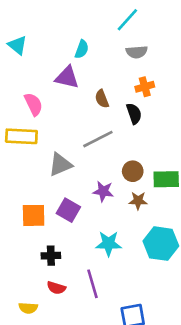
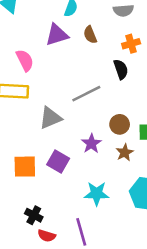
purple triangle: (67, 77) -> (57, 35), turned -30
brown semicircle: (102, 99) -> (90, 35), moved
purple star: (103, 191) -> (91, 144), turned 30
brown star: (138, 201) -> (125, 153), turned -30
black cross: (51, 256) -> (34, 215), moved, turned 30

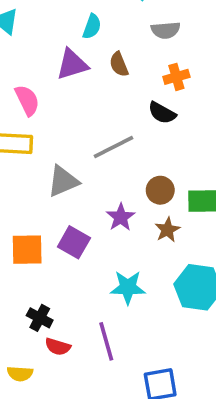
black semicircle: (121, 69) -> (162, 113), turned 138

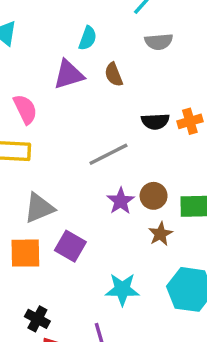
orange cross: (176, 77) -> (190, 121), moved
black semicircle: (162, 113) -> (155, 121), turned -32
gray triangle: (63, 181) -> (39, 208), moved
purple star: (121, 217) -> (121, 201), moved

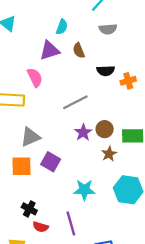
pink semicircle: (25, 109) -> (35, 77), moved
black semicircle: (155, 121) -> (106, 71), moved

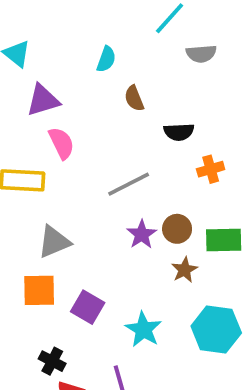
gray semicircle: (108, 29) -> (201, 54), moved
purple triangle: (50, 50) -> (43, 100), moved
orange cross: (128, 81) -> (211, 169), moved
purple square: (51, 162) -> (88, 307), moved
cyan star: (84, 190) -> (143, 329), turned 30

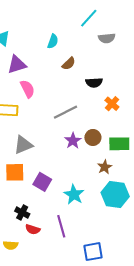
brown semicircle: (134, 98) -> (69, 64), turned -112
orange cross: (211, 169) -> (112, 104), turned -32
brown star: (184, 270) -> (105, 167), moved

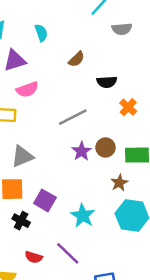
cyan semicircle: (53, 41) -> (41, 33), moved, turned -40
pink semicircle: (27, 89) -> (27, 89), turned 96
black cross: (22, 212) -> (21, 221), moved
purple line: (61, 226) -> (68, 253), turned -30

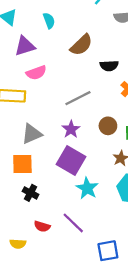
brown semicircle: (76, 59) -> (81, 45), size x1.5
purple star: (82, 151) -> (71, 129), moved
purple square: (45, 200) -> (71, 161), moved, size x1.4

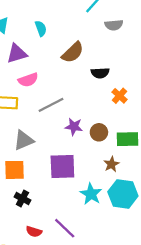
gray line: (78, 98) -> (51, 105), moved
purple star: (71, 129) -> (74, 127), moved, turned -30
purple square: (71, 161) -> (62, 167), turned -32
cyan star: (87, 188) -> (91, 194), moved

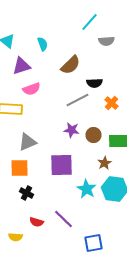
gray line: (51, 105) -> (78, 100), moved

